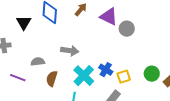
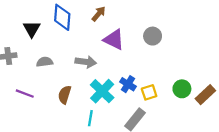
purple triangle: (109, 17) -> (114, 40), moved
gray semicircle: (38, 62) -> (45, 62), moved

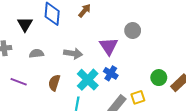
purple triangle: (114, 40) -> (109, 46), moved, turned 30
yellow square: (149, 92) -> (138, 97), moved

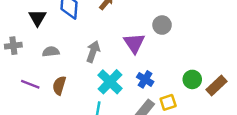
gray arrow: (73, 54) -> (93, 52), turned -78
blue cross: (111, 73) -> (145, 79), moved
brown semicircle: (54, 83) -> (59, 85), moved

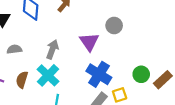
blue cross: (145, 79) -> (99, 74), size x1.6
cyan cross: (110, 82) -> (48, 75), moved

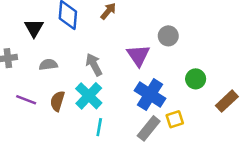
gray arrow: (52, 49) -> (94, 65), turned -48
green circle: (141, 74) -> (196, 79), moved

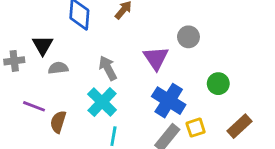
black triangle: (34, 28) -> (43, 45), moved
brown semicircle: (57, 101) -> (58, 122), moved
brown rectangle: (227, 101) -> (240, 126), moved

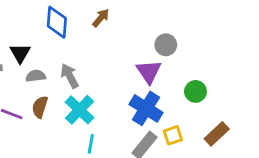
purple triangle: (156, 58) -> (149, 72), moved
gray arrow: (108, 68) -> (70, 76), moved
brown semicircle: (58, 122) -> (40, 107), moved

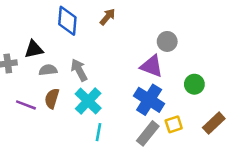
black triangle: (20, 53) -> (34, 49), turned 48
purple triangle: (149, 72) -> (152, 66), turned -35

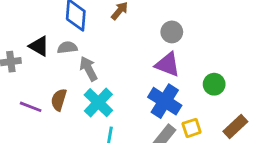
gray circle: (167, 41) -> (172, 32), moved
black triangle: (34, 49) -> (39, 46), turned 42
gray semicircle: (48, 70) -> (67, 47), moved

